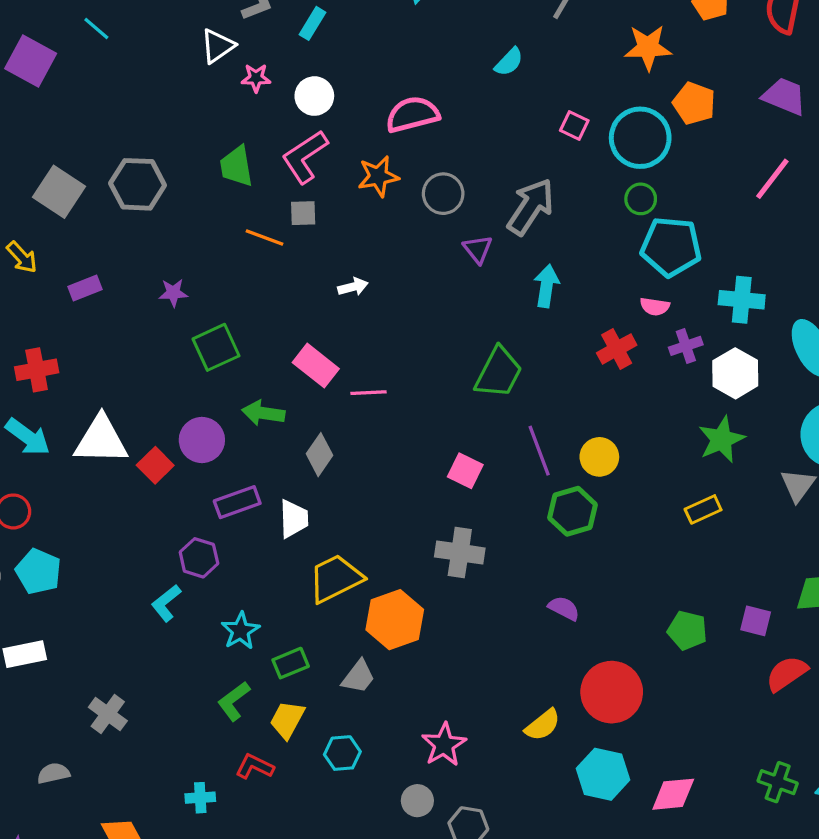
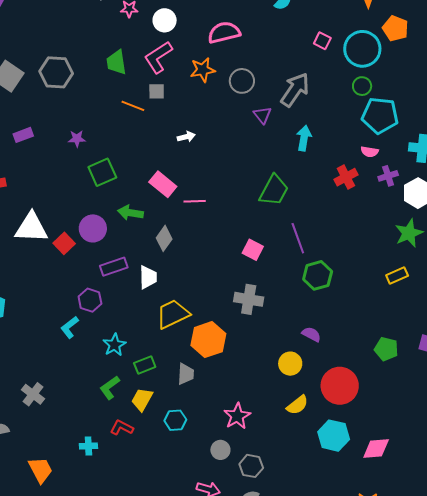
yellow circle: (599, 457) -> (290, 364), moved
gray trapezoid: (358, 677) -> (186, 374), turned -35

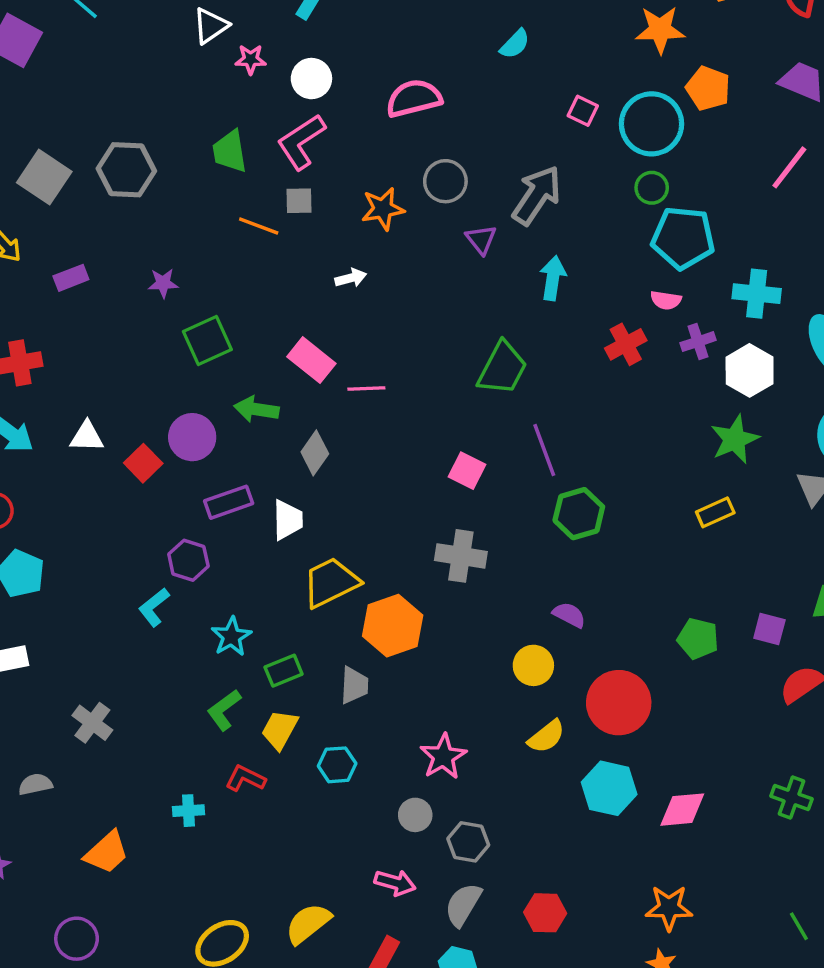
orange star: (203, 70) -> (383, 209), moved
white triangle: (31, 228) -> (87, 437), size x0.6
orange trapezoid: (41, 470) -> (107, 852), turned 76

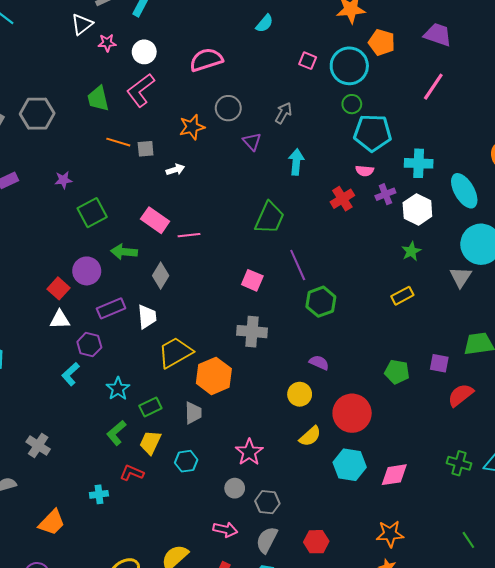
gray arrow: (537, 195) -> (283, 113), size x0.6
gray square: (299, 201) -> (146, 149), moved
white triangle: (87, 437) -> (60, 320), moved
green star: (735, 439) -> (411, 251), size x0.7

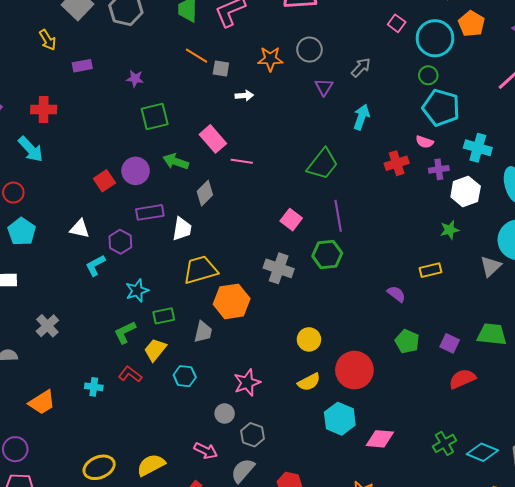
green hexagon: (321, 302) -> (327, 255), moved
white triangle: (60, 320) -> (80, 229), moved
purple semicircle: (319, 363) -> (396, 294), moved
green cross: (459, 463) -> (444, 443), turned 30

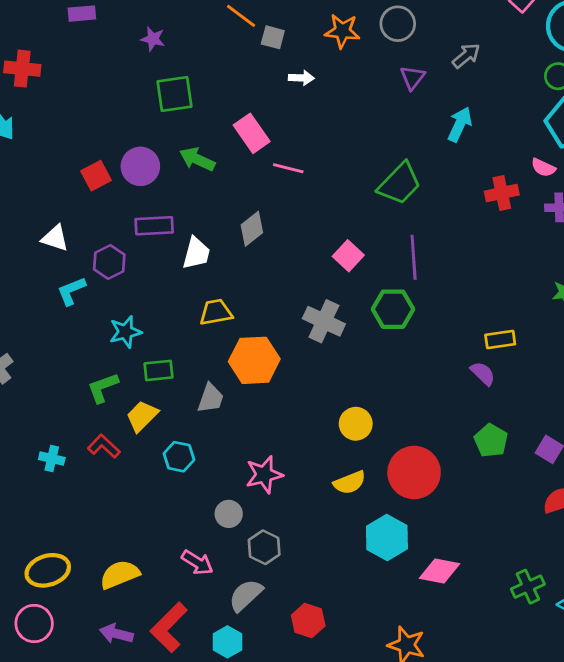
gray diamond: (205, 193) -> (252, 229), moved
yellow trapezoid: (200, 270) -> (216, 312), size x0.7
yellow rectangle: (431, 270) -> (500, 340), moved

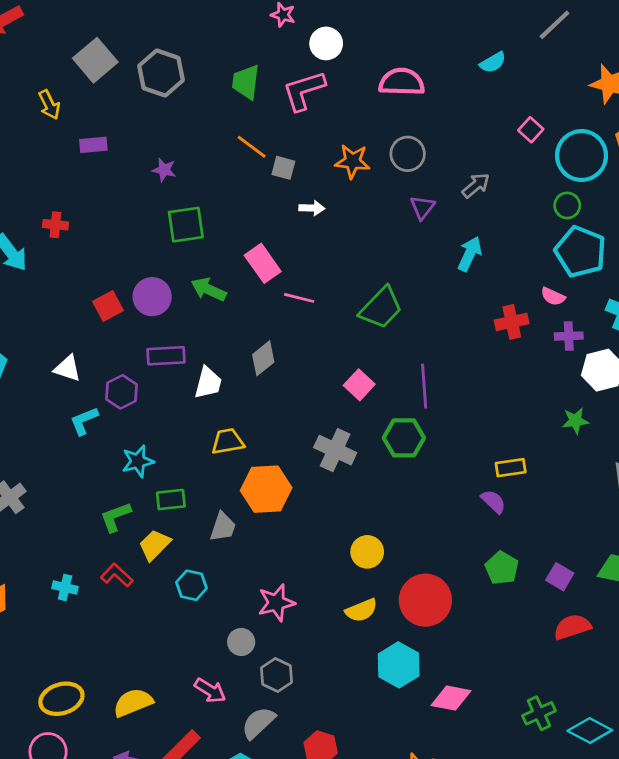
red cross: (22, 69) -> (55, 225), moved, size x0.7
green trapezoid: (399, 184) -> (381, 308), moved

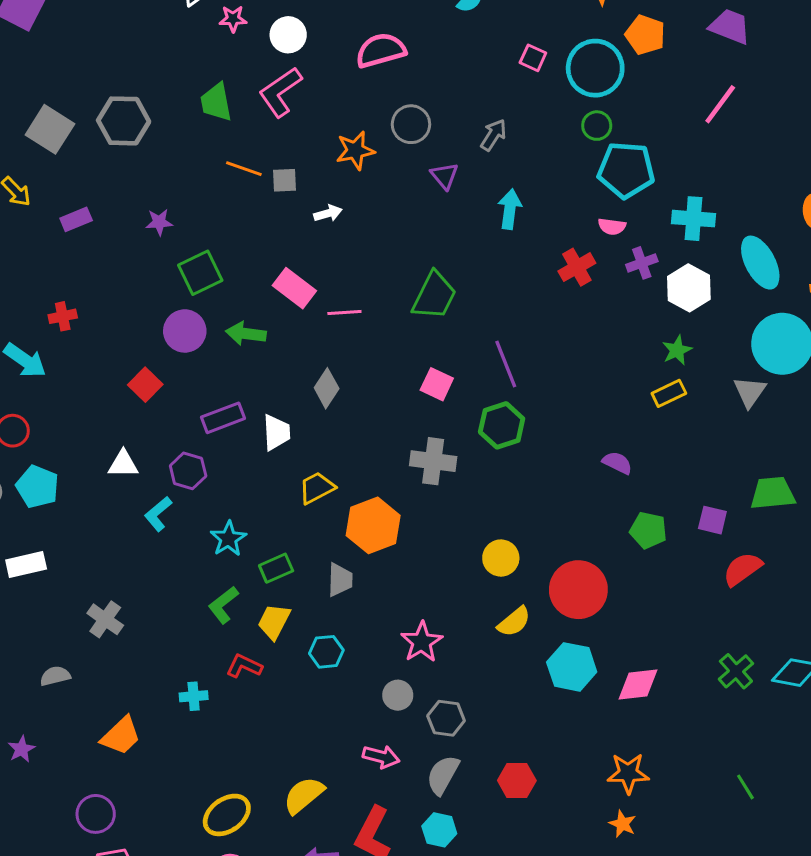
purple circle: (152, 297) -> (185, 331), moved
yellow rectangle: (511, 468) -> (669, 393), moved

